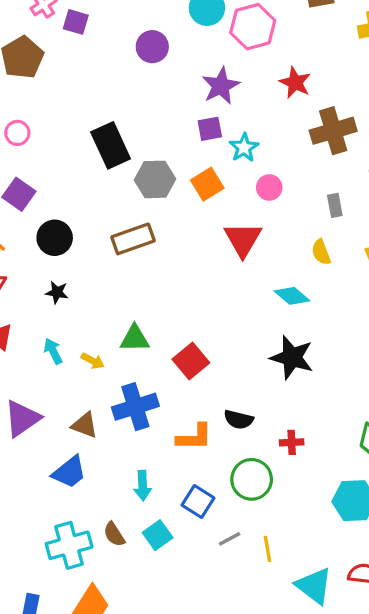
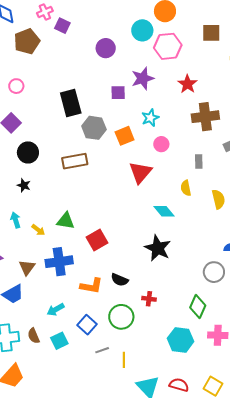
purple square: (210, 129) -> (118, 93), moved
brown triangle: (85, 425) -> (27, 268), turned 36
cyan arrow: (143, 486) -> (56, 310), turned 54

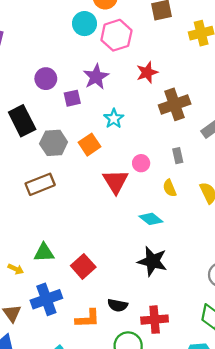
purple circle: (106, 48) -> (46, 79), moved
red star: (187, 84) -> (147, 72), turned 30
pink circle: (161, 144) -> (141, 163), moved
red cross: (149, 299) -> (155, 320), size x1.6

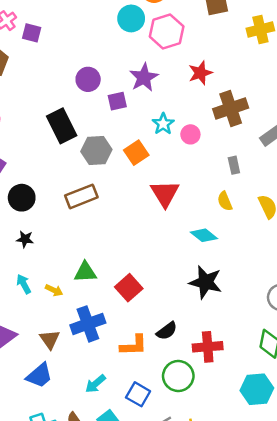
pink circle: (141, 163) -> (190, 134), moved
black semicircle: (118, 305) -> (167, 331), turned -48

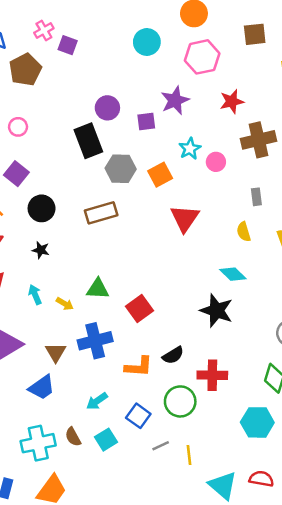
cyan circle: (131, 18) -> (147, 42), moved
purple circle: (88, 79) -> (107, 108), moved
cyan diamond: (204, 235) -> (233, 274), moved

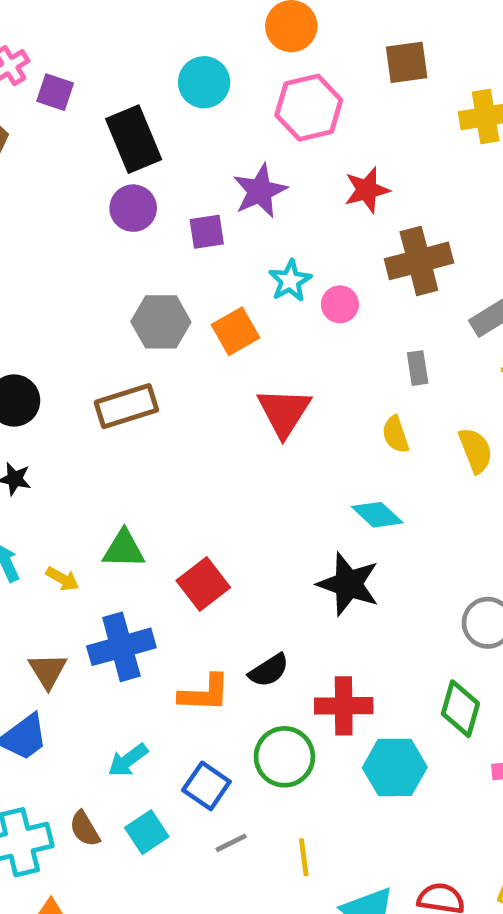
black rectangle: (88, 141) -> (134, 139), moved
cyan hexagon: (257, 422) -> (395, 767), moved
gray line: (161, 446) -> (231, 843), moved

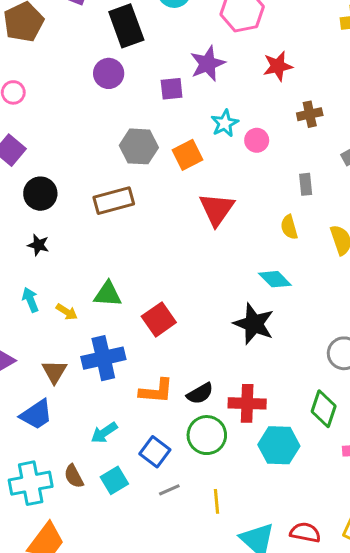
purple circle: (133, 208) -> (109, 73), moved
brown cross: (419, 261) -> (310, 114), size x0.6
black semicircle: (269, 670) -> (200, 393), moved

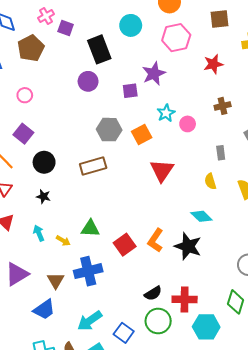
red star: (278, 66) -> (213, 64), moved
orange L-shape: (156, 391) -> (155, 240), moved, turned 120
cyan arrow: (104, 433) -> (90, 321), size x1.4

